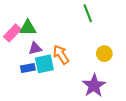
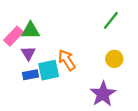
green line: (88, 13) -> (111, 20), moved, turned 60
purple triangle: (35, 48) -> (28, 53), moved, turned -48

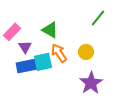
green triangle: (31, 31) -> (50, 30), moved, turned 30
yellow circle: (114, 59) -> (86, 52), moved
blue rectangle: (31, 75) -> (27, 66), size x1.5

